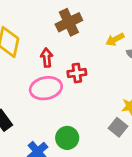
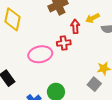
red arrow: (47, 58) -> (75, 26), moved

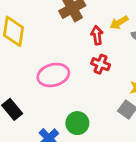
red cross: (64, 43) -> (101, 64), moved, turned 32

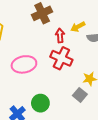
red cross: (101, 64) -> (61, 58), size x1.5

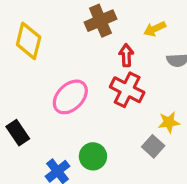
yellow arrow: (78, 27) -> (155, 29), moved
pink ellipse: (24, 64) -> (70, 97), turned -35

